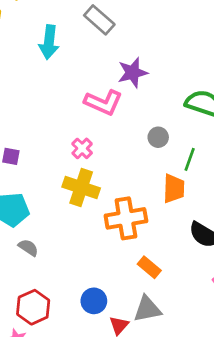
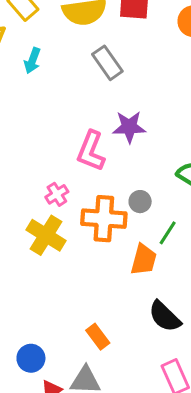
cyan arrow: (49, 42) -> (32, 61), moved, size x0.7
pink L-shape: (103, 102) -> (91, 151), turned 75
orange cross: (126, 218) -> (104, 219), moved

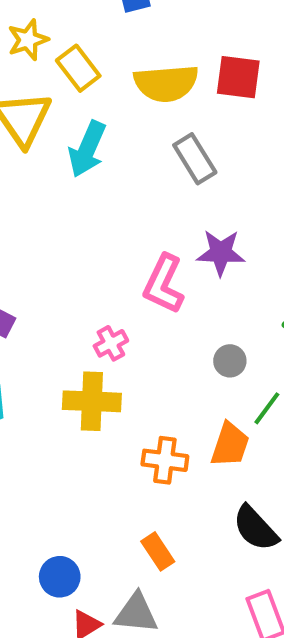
cyan arrow: (32, 61) -> (87, 149), size x1.5
orange cross: (104, 219) -> (165, 460), moved, size x0.7
yellow cross: (46, 235) -> (92, 401), turned -33

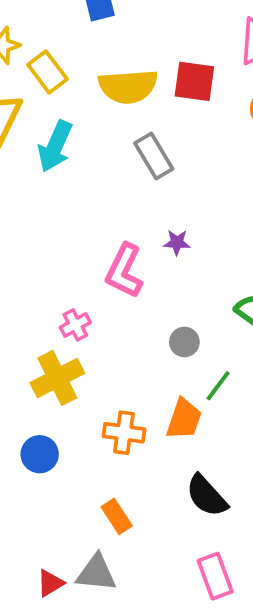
purple star: (221, 253) -> (177, 242), size x0.6
yellow cross: (92, 401) -> (57, 378), turned -30
blue circle: (60, 577) -> (40, 454), moved

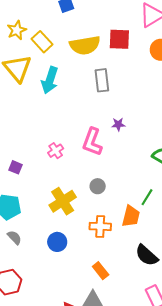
gray rectangle: (154, 156) -> (102, 80), turned 30
pink cross: (75, 325) -> (56, 151), moved
gray circle: (184, 342) -> (98, 186), moved

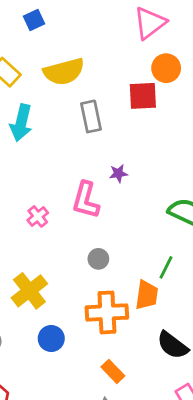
red square: (119, 39) -> (143, 96), moved
yellow cross: (63, 201) -> (29, 291), moved
orange cross: (100, 226) -> (107, 312), size x1.4

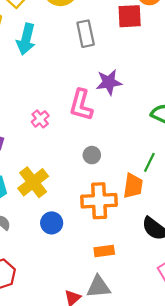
purple star: (118, 173) -> (109, 82), size x1.6
orange rectangle: (113, 371) -> (104, 251), turned -54

